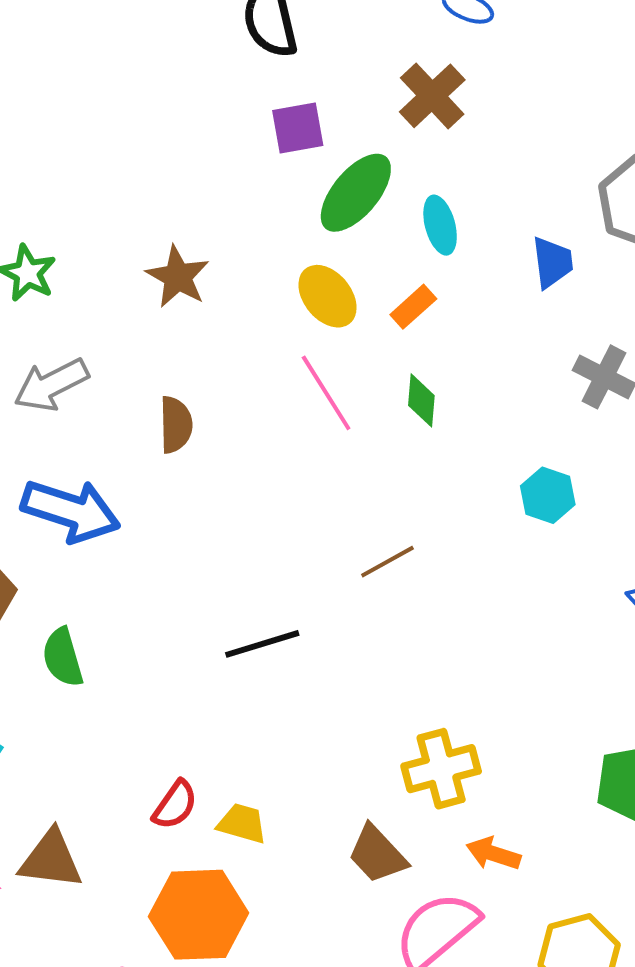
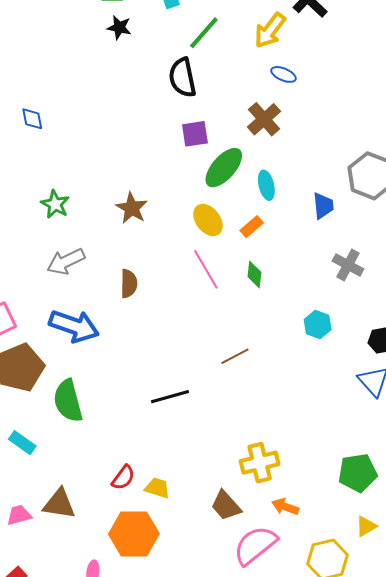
green semicircle: (63, 657) -> (68, 401), size x1.4

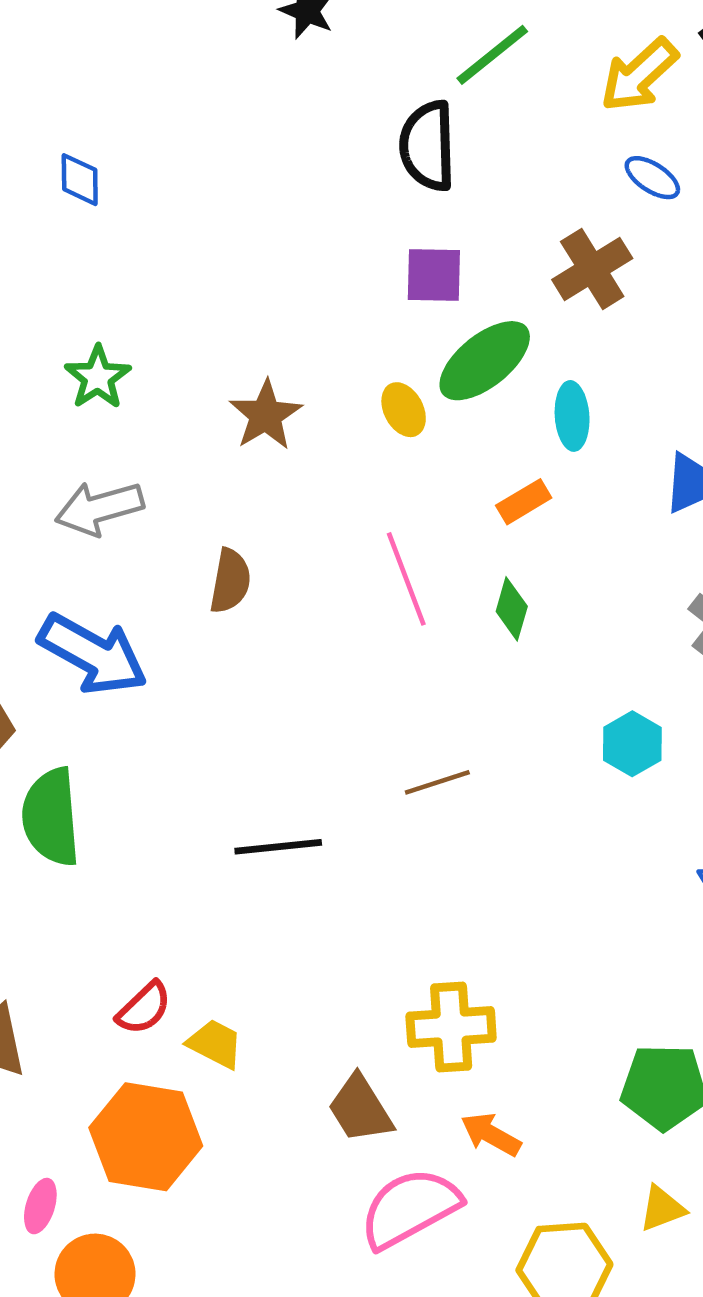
yellow ellipse: (208, 220) -> (404, 410), moved, size x0.7

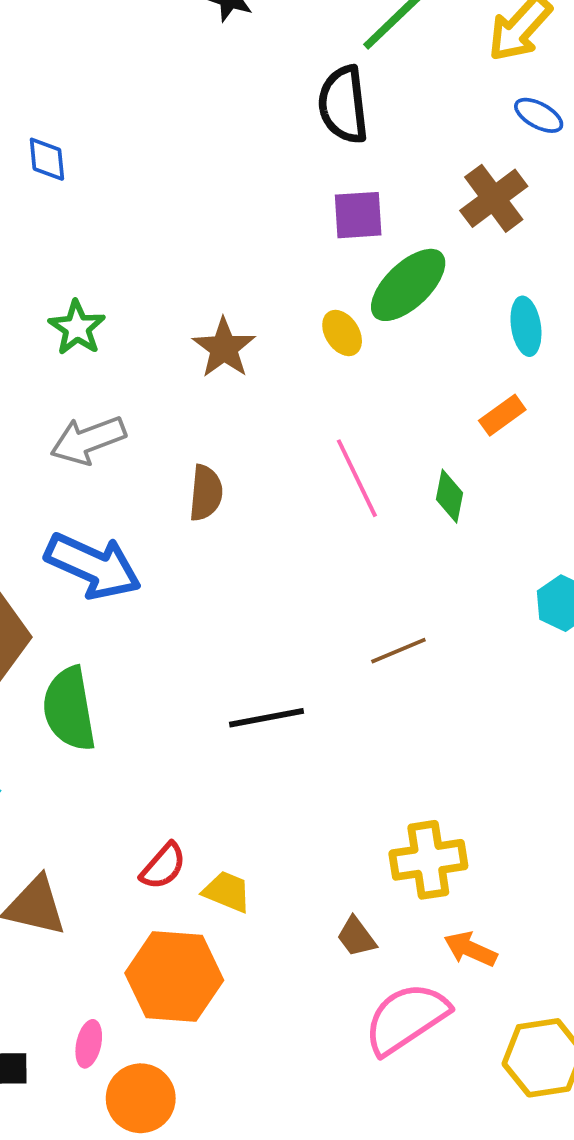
cyan ellipse: (572, 416) -> (526, 326), moved
orange rectangle: (524, 502) -> (502, 415), moved
brown trapezoid: (360, 1109) -> (356, 937), size x0.7

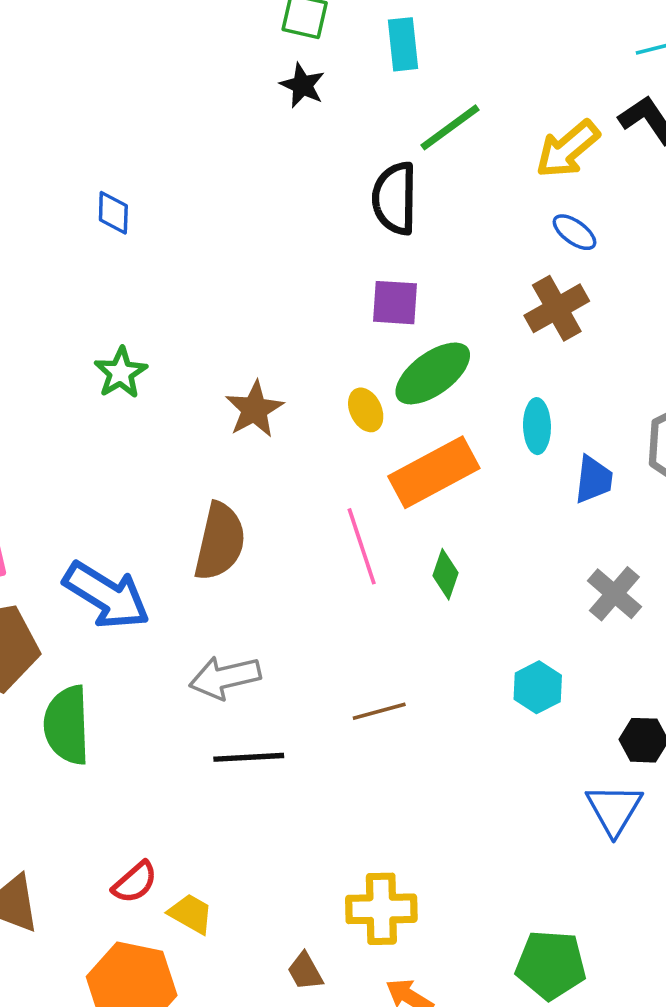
brown cross: (494, 198) -> (557, 308), moved
orange rectangle: (502, 415) -> (434, 472), moved, size x2.0
gray arrow: (88, 440) -> (225, 677), moved
brown semicircle: (206, 493) -> (220, 542), size x1.5

